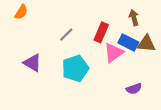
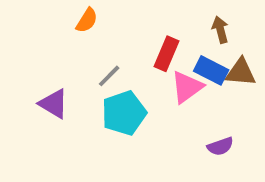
orange semicircle: (21, 12) -> (87, 20), moved
gray line: (66, 35) -> (109, 76), moved

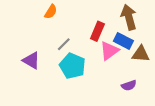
brown arrow: (220, 30) -> (129, 17), size x1.6
brown triangle: (241, 72) -> (141, 54), moved
cyan pentagon: (124, 113) -> (72, 66), turned -30

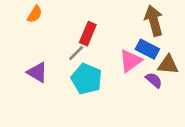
orange semicircle: (51, 12) -> (35, 14), moved
red rectangle: (97, 31) -> (88, 34), moved
purple semicircle: (129, 85) -> (154, 80), moved, turned -120

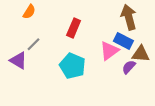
gray line: (76, 53) -> (34, 44), moved
purple triangle: (37, 72) -> (18, 60), moved
purple semicircle: (154, 80) -> (129, 67), turned -88

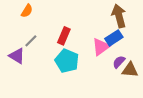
red rectangle: (74, 28) -> (64, 36), moved
blue rectangle: (123, 41) -> (114, 38), turned -60
brown triangle: (141, 54) -> (130, 70), moved

